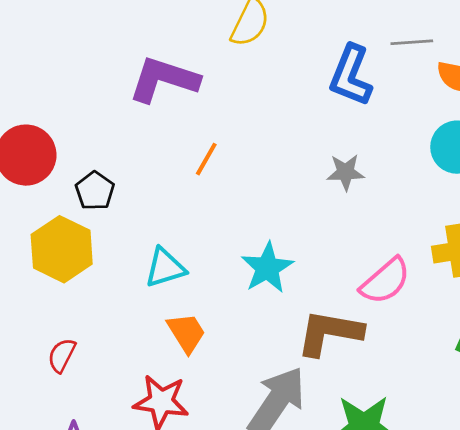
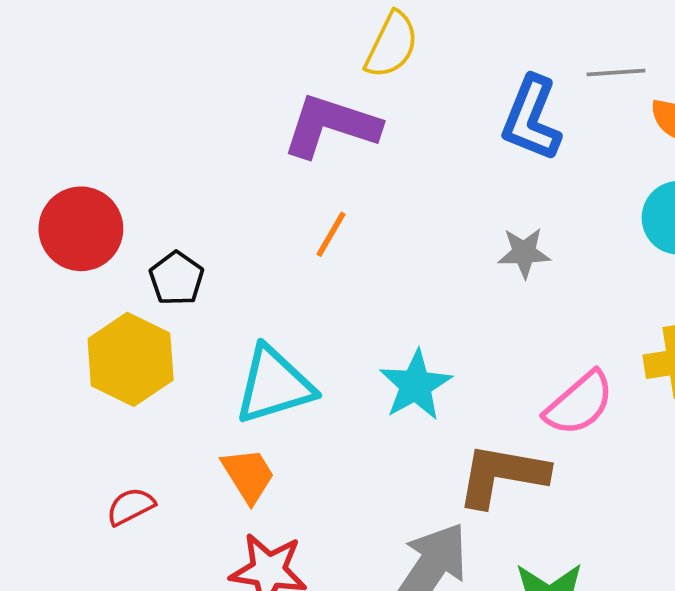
purple L-shape: (164, 79) -> (331, 126), moved
cyan triangle: (165, 268) -> (274, 385), size x1.4
orange trapezoid: (186, 333) -> (248, 475), moved
red semicircle: (62, 355) -> (131, 506), turned 36

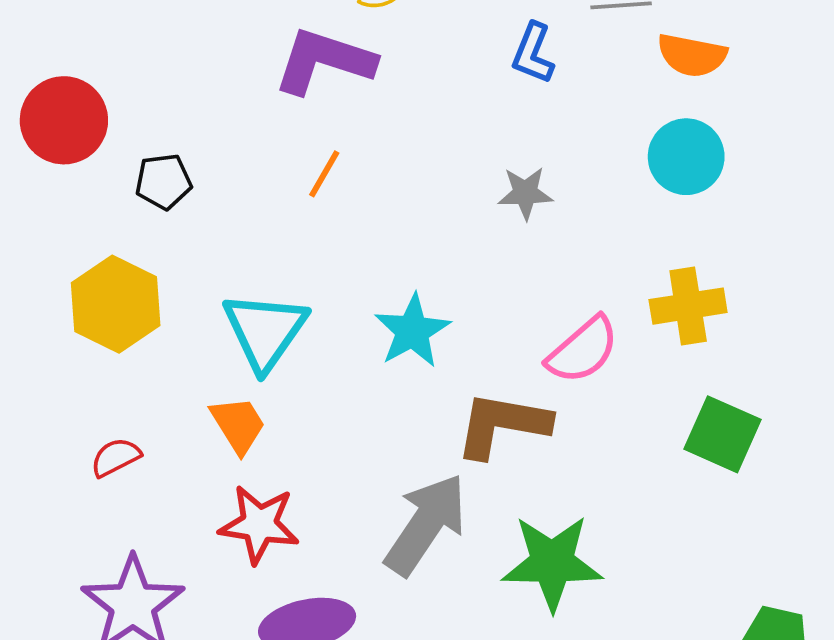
blue L-shape: (531, 118) -> (533, 53), size x0.7
red circle: (81, 229) -> (64, 120), moved
black pentagon: (177, 278) -> (163, 182), moved, turned 30
cyan triangle: (274, 385) -> (265, 331), turned -38

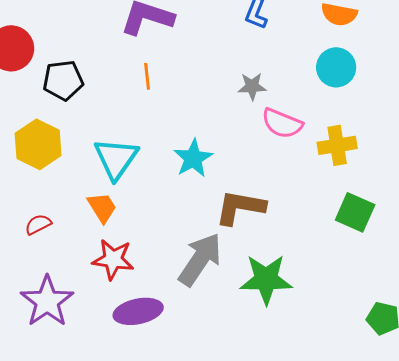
orange line: (324, 174) -> (147, 76), turned -36
black pentagon: (163, 182) -> (63, 80), size x1.4
pink semicircle: (583, 350) -> (282, 123), moved, turned 63

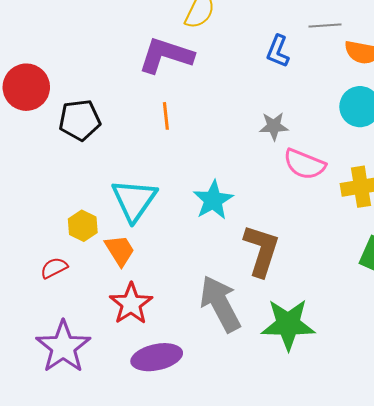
yellow hexagon: (38, 144) -> (83, 226), moved, size x0.6
brown L-shape: (240, 207) -> (261, 250), turned 98
red star: (113, 259) -> (131, 304), turned 30
gray arrow: (200, 259) -> (220, 304), turned -62

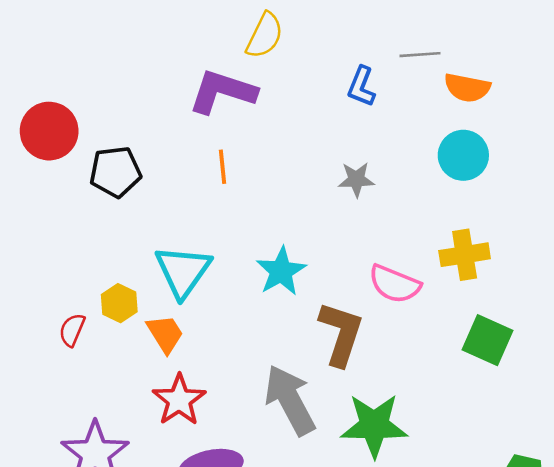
pink semicircle: (304, 164) -> (395, 284), moved
red semicircle: (54, 268) -> (72, 330), moved, turned -40

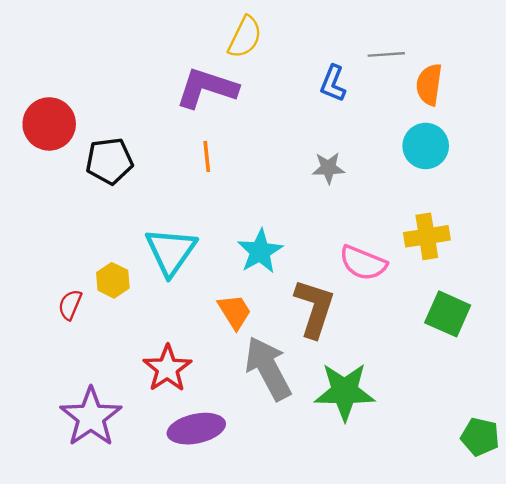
orange semicircle: (467, 88) -> (429, 85), turned 87
orange trapezoid: (165, 334) -> (235, 312), moved

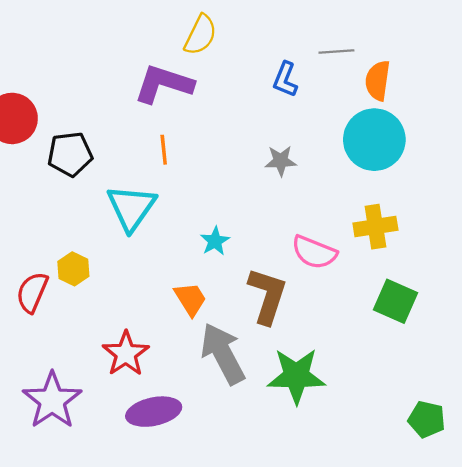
cyan circle: (426, 146) -> (374, 140), size x1.4
cyan triangle: (171, 251) -> (131, 208), moved
cyan star: (260, 251) -> (215, 241), size x0.7
red semicircle: (70, 305) -> (32, 292), size x1.4

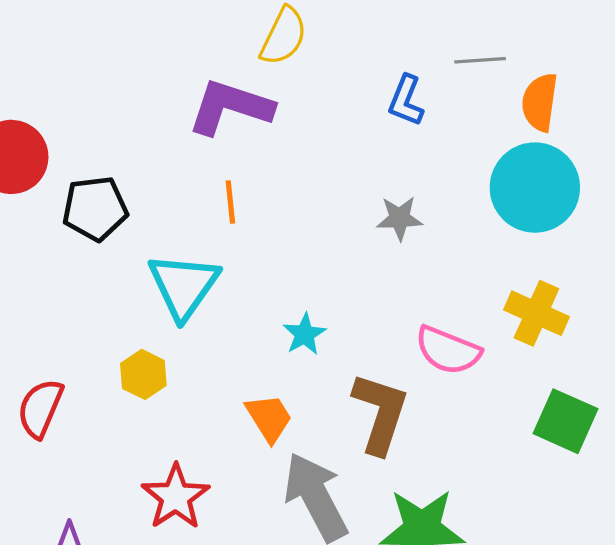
yellow cross: (375, 227) -> (536, 313), turned 33
yellow hexagon: (73, 269) -> (143, 374), moved

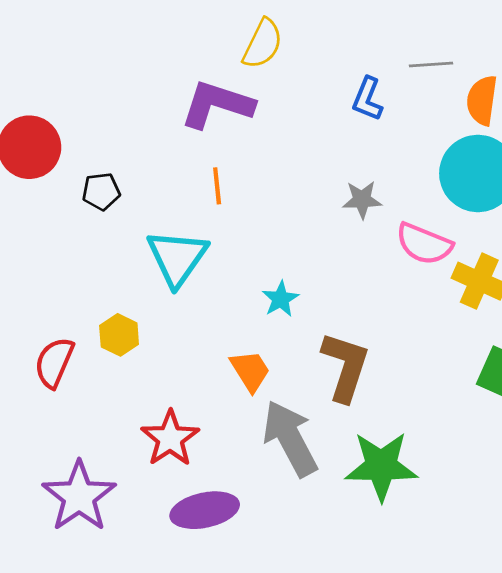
black pentagon: (95, 209) -> (101, 191), size x0.7
pink semicircle: (448, 350) -> (424, 244), moved
yellow hexagon: (143, 374) -> (119, 335), moved

